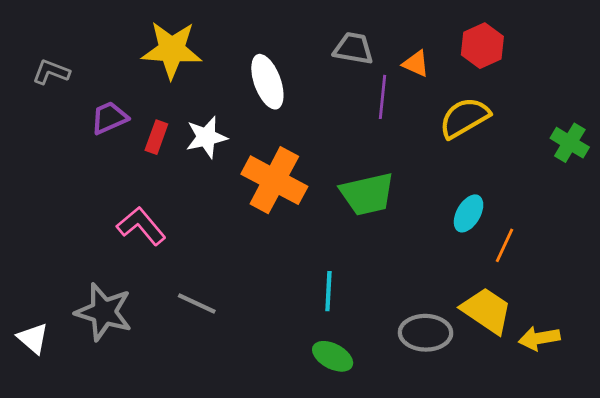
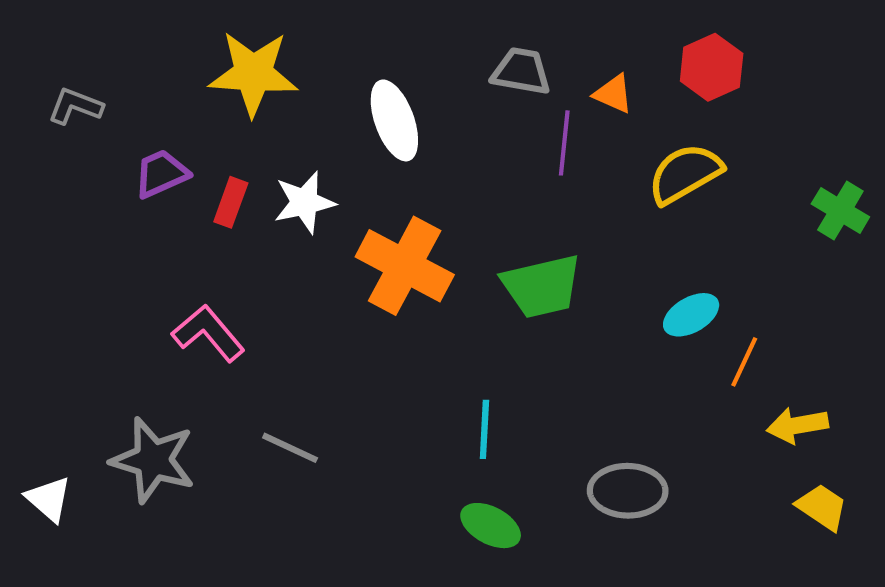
cyan ellipse: (469, 213) -> (691, 315), turned 30
yellow trapezoid: (487, 311) -> (822, 507), moved, size x0.7
yellow arrow: (539, 338) -> (797, 425), moved

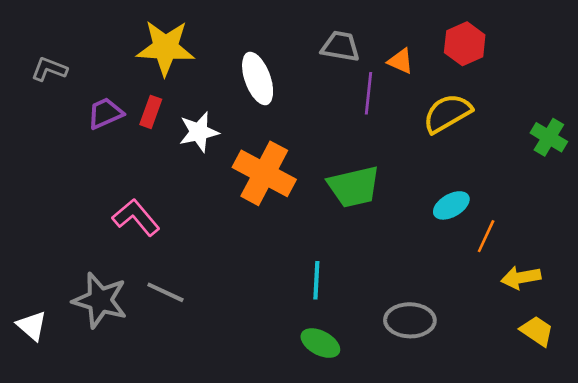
red rectangle: (231, 202) -> (151, 112), moved
gray line: (290, 448) -> (165, 292), moved

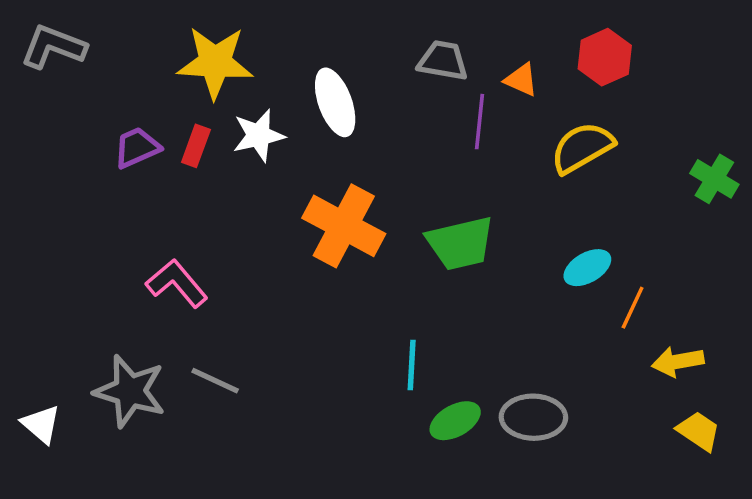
gray L-shape: (49, 69) -> (53, 47), moved, size x1.4
white star: (199, 132) -> (259, 135), moved
green ellipse: (320, 343) -> (455, 421), moved, turned -57

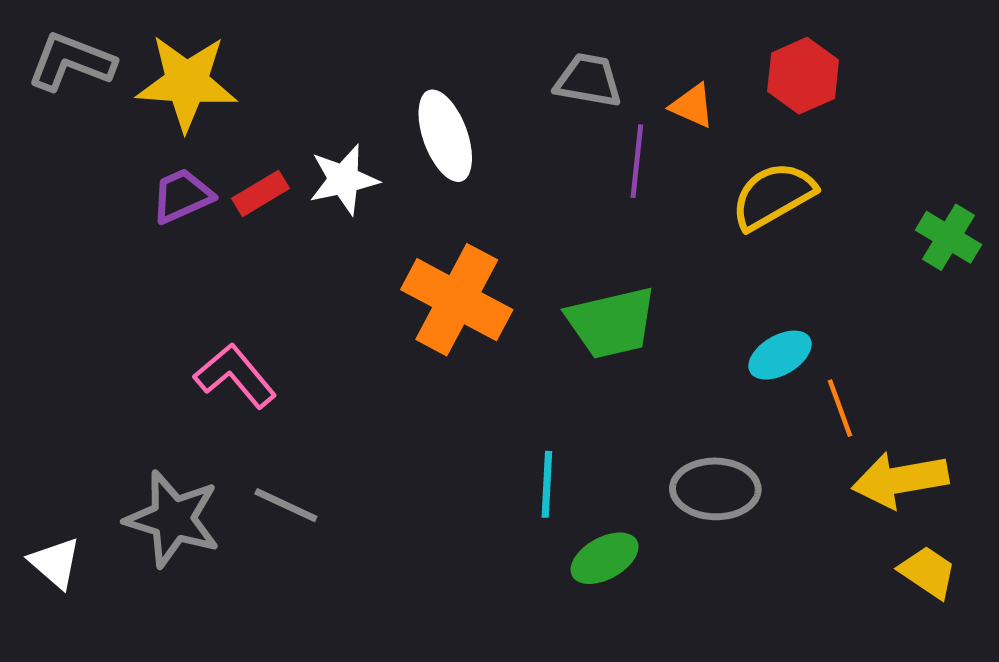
yellow star: (215, 62) -> (187, 83), moved
red rectangle: (196, 146) -> (261, 193), turned 39
orange line: (633, 308) -> (840, 408), turned -45
yellow arrow: (678, 362) -> (900, 480), size x1.4
gray ellipse: (533, 417) -> (715, 489), moved

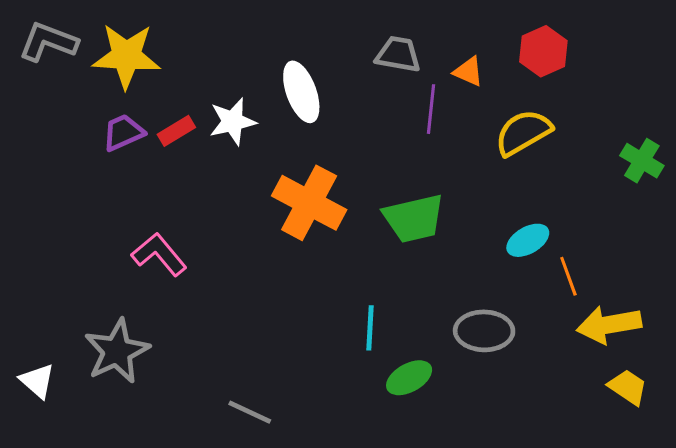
gray line: (286, 505) -> (250, 412), moved
gray star: (173, 519) -> (117, 351), turned 30

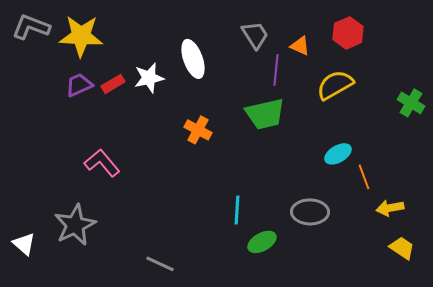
gray trapezoid: (398, 54) -> (255, 35), turned 48
orange cross: (309, 203) -> (198, 130), size x0.6
green trapezoid: (414, 218) -> (265, 114), moved
yellow arrow: (609, 325) -> (390, 208), size x0.7

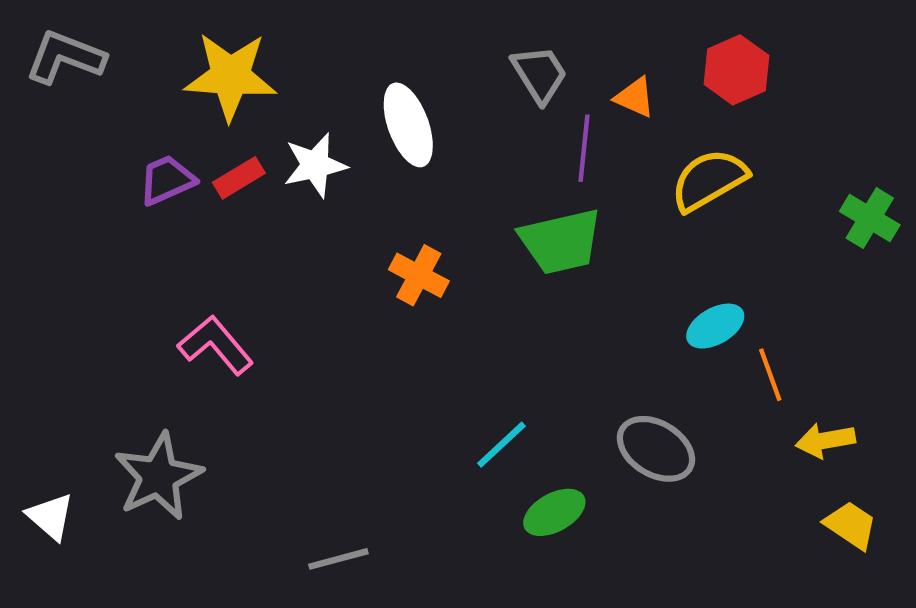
yellow star: (81, 36) -> (230, 76), moved
cyan line: (237, 210) -> (501, 445), turned 44
gray ellipse: (310, 212) -> (656, 449), turned 30
gray line: (160, 264) -> (338, 559), turned -40

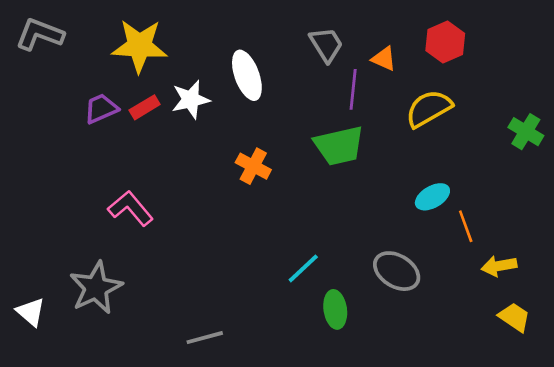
green ellipse: (554, 512) -> (335, 309), turned -69

